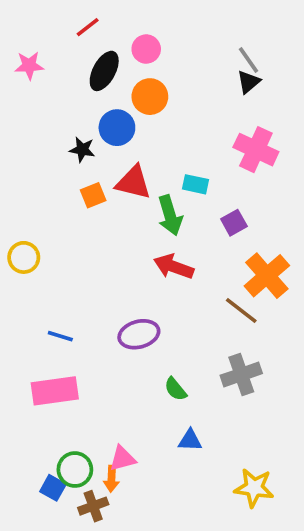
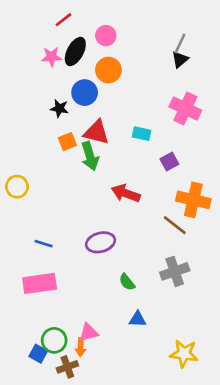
gray line: (249, 60) -> (180, 44), turned 60
pink star: (29, 65) -> (51, 57), moved
green arrow: (170, 215) -> (90, 156), moved
orange cross: (267, 276) -> (193, 200), turned -36

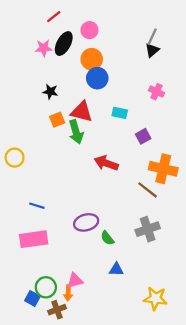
blue circle: (85, 93) -> (97, 78), moved
pink cross: (185, 108) -> (157, 92), size x0.6
purple ellipse: (100, 242) -> (86, 222), moved

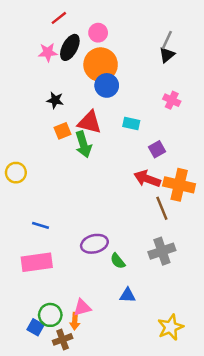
orange circle: (92, 59) -> (101, 65), size x1.4
red arrow: (106, 163) -> (147, 179), moved
brown line: (148, 190) -> (162, 208), turned 30
yellow star: (155, 298) -> (171, 327), turned -30

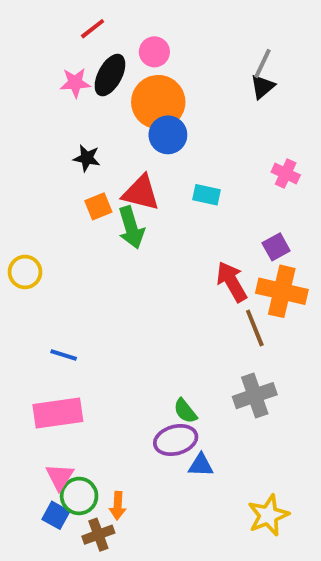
pink cross: (172, 100) -> (286, 174), moved
purple square: (157, 149) -> (276, 247), moved
red arrow: (147, 179) -> (232, 282), turned 40
purple ellipse: (94, 244) -> (176, 440), moved
pink triangle: (82, 308) -> (60, 477), moved, turned -42

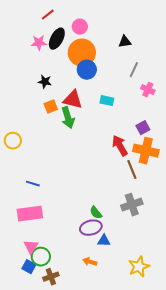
gray line: (263, 63) -> (134, 70), moved
black triangle: (263, 87) -> (125, 42), moved, turned 32
orange arrow: (118, 506) -> (90, 262), moved, turned 104

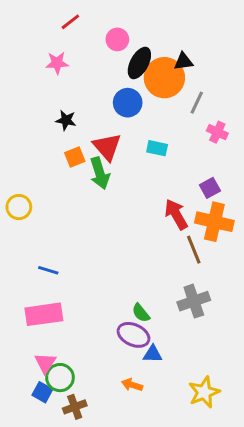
black ellipse: (57, 39) -> (139, 63), moved
orange circle: (82, 53) -> (164, 78), moved
red triangle: (73, 100) -> (107, 147), turned 35
purple ellipse: (91, 228) -> (134, 335), turned 40

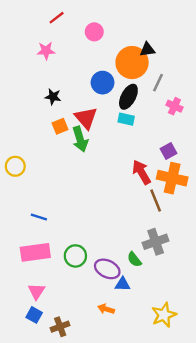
black ellipse: (139, 63) -> (128, 97), moved
green semicircle: (141, 313) -> (134, 259), moved
green circle: (60, 378) -> (75, 256), moved

